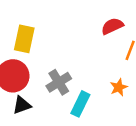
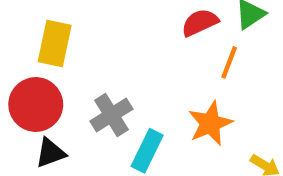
orange star: (119, 87) -> (210, 123), size x1.5

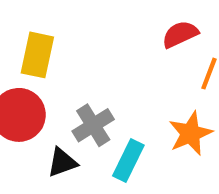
black triangle: (50, 153) -> (62, 162), moved

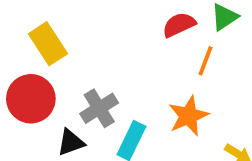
yellow rectangle: (37, 55) -> (48, 44), turned -45

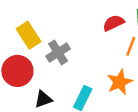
gray cross: (99, 108) -> (58, 52), moved

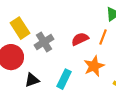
red semicircle: (113, 23) -> (80, 39), moved

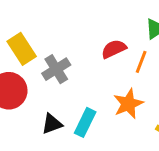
red semicircle: (80, 39) -> (114, 49), moved
black triangle: (32, 80) -> (52, 124), moved

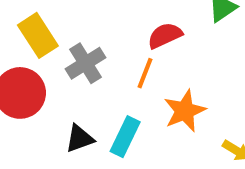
orange line: (141, 62) -> (145, 73), moved

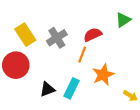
gray cross: (86, 63) -> (57, 38), moved

